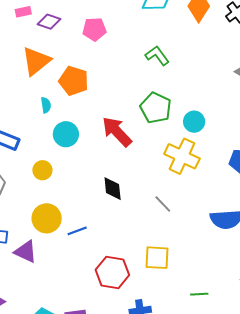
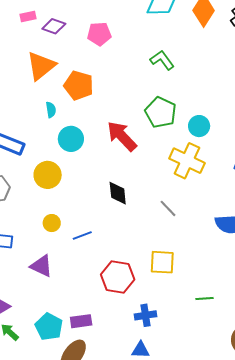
yellow circle: (42, 170) -> (48, 175), size x1.4
yellow circle: (47, 218) -> (52, 223), size x0.6
purple triangle: (26, 252) -> (41, 266), moved

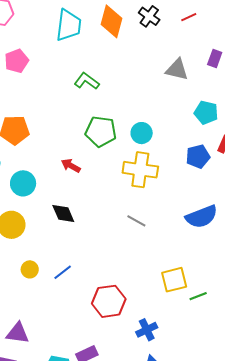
pink pentagon: (99, 34) -> (17, 61), moved
red arrow: (122, 136) -> (71, 166), size x0.6
black diamond: (118, 193) -> (63, 213), moved
yellow square: (162, 262) -> (174, 280), moved
purple triangle: (41, 266) -> (18, 333), moved

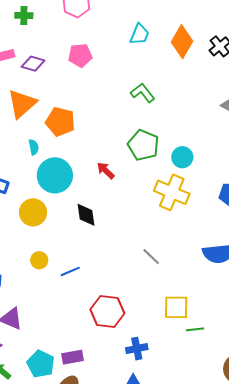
cyan trapezoid: (69, 25) -> (140, 34), size x0.7
cyan circle: (23, 183) -> (55, 175), size x1.4
gray line: (136, 221) -> (151, 257), moved

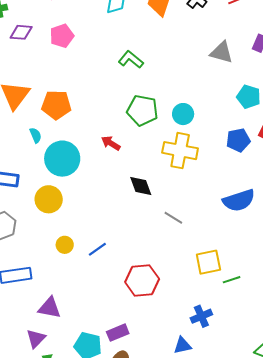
purple diamond: (33, 64) -> (21, 32), moved
black diamond: (86, 215) -> (141, 186), moved
blue cross: (137, 349) -> (201, 316), moved

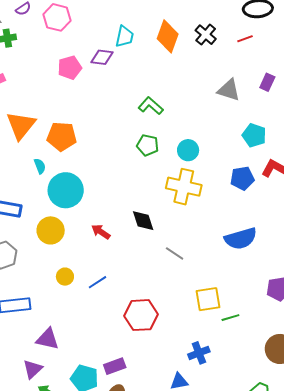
purple diamond: (21, 32) -> (102, 57), moved
green L-shape: (131, 59) -> (151, 106), moved
green pentagon: (142, 110) -> (148, 145), size x0.7
red arrow: (111, 143) -> (101, 232), moved

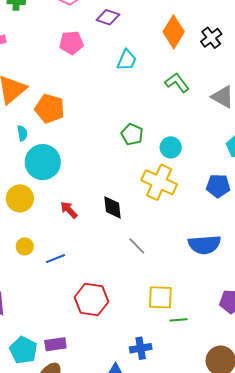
cyan trapezoid: (125, 37) -> (127, 60), moved
purple diamond: (102, 57) -> (108, 17), moved
green L-shape: (151, 106) -> (177, 83), moved

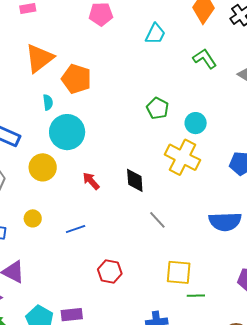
yellow circle: (25, 246) -> (33, 218), moved
red hexagon: (91, 299) -> (110, 271), size x0.7

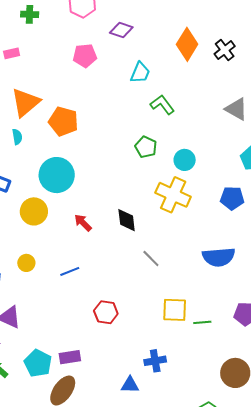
green L-shape: (205, 59) -> (162, 105), moved
cyan semicircle: (48, 102) -> (17, 137), moved
green line: (196, 296) -> (202, 322), moved

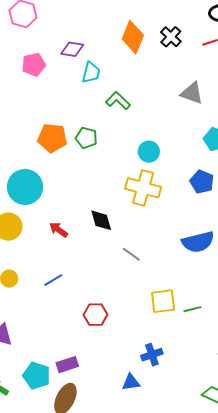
purple diamond: (121, 30) -> (72, 49), moved
orange pentagon: (63, 121) -> (52, 138), moved
green pentagon: (146, 147) -> (86, 138), moved
blue pentagon: (232, 198) -> (202, 182), turned 30

